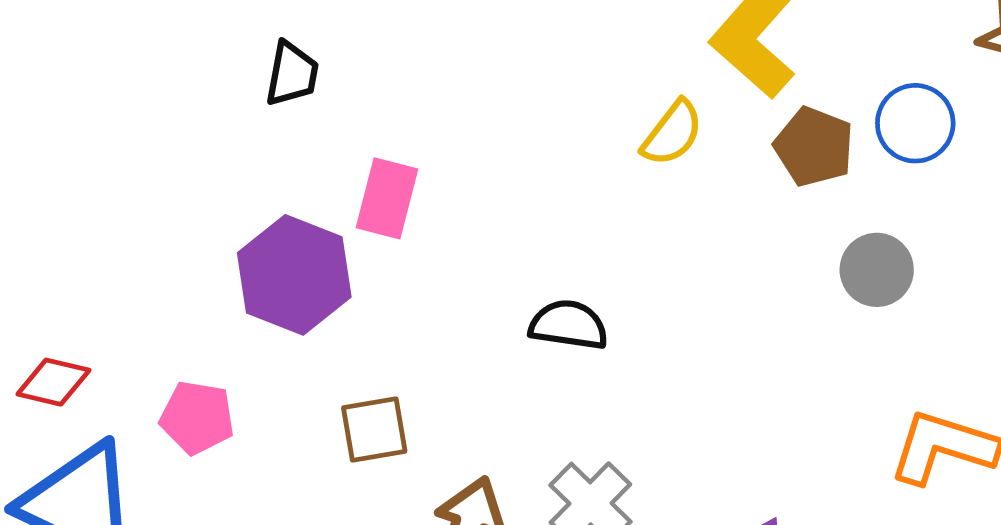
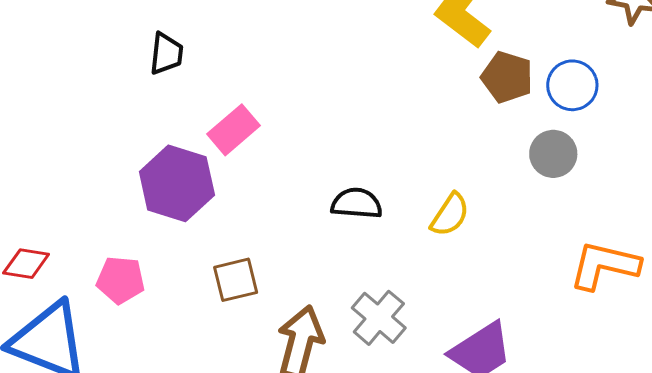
blue circle: (915, 123) -> (572, 85), moved
yellow semicircle: (672, 133) -> (450, 215), moved
pink rectangle: (387, 198) -> (233, 130), turned 39

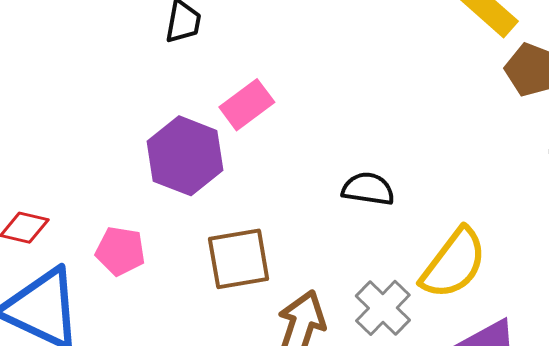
yellow semicircle: (450, 215) -> (454, 263), moved, size x1.6
brown square: (236, 280) -> (239, 259), size x1.4

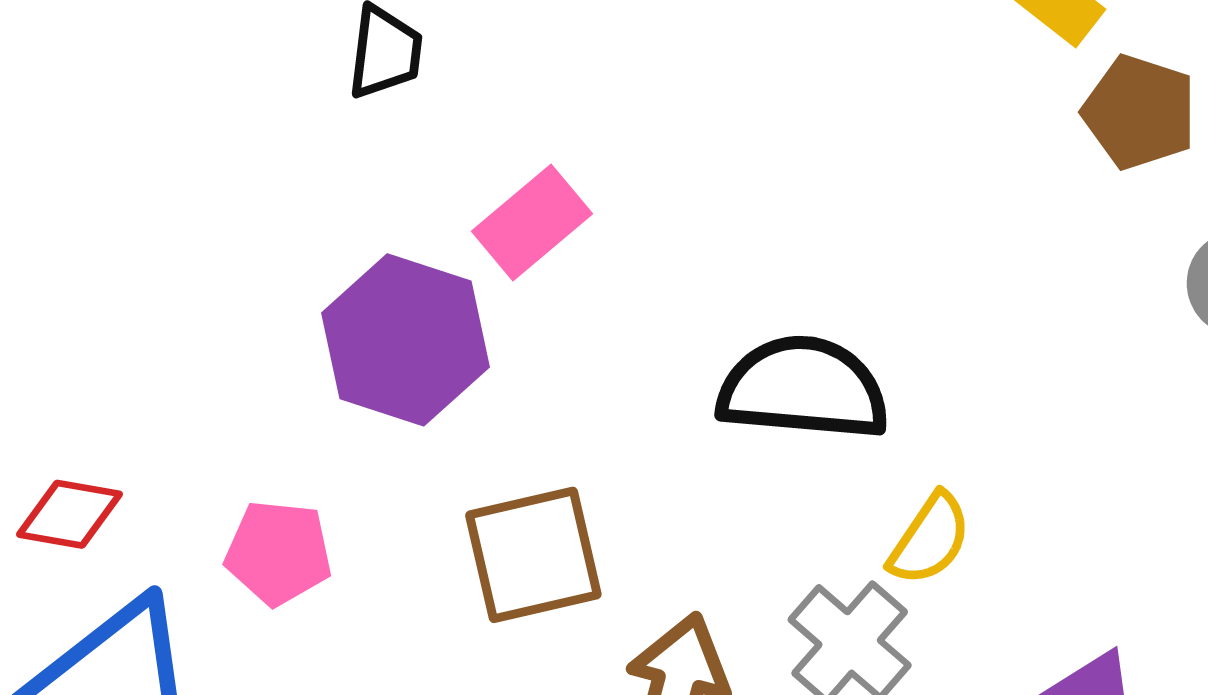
black semicircle: (368, 189) -> (803, 388), size x1.5
yellow semicircle: (454, 263) -> (930, 539), moved, size x0.6

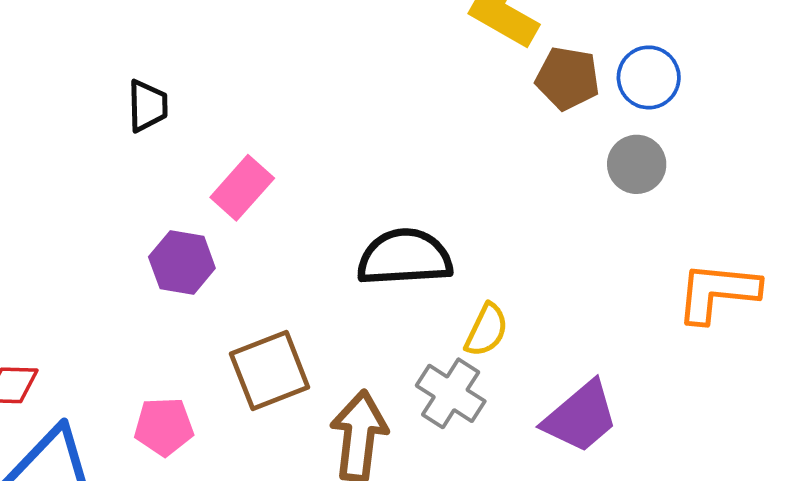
purple hexagon: (406, 340) -> (182, 263), size x0.7
pink pentagon: (278, 553) -> (164, 427), moved

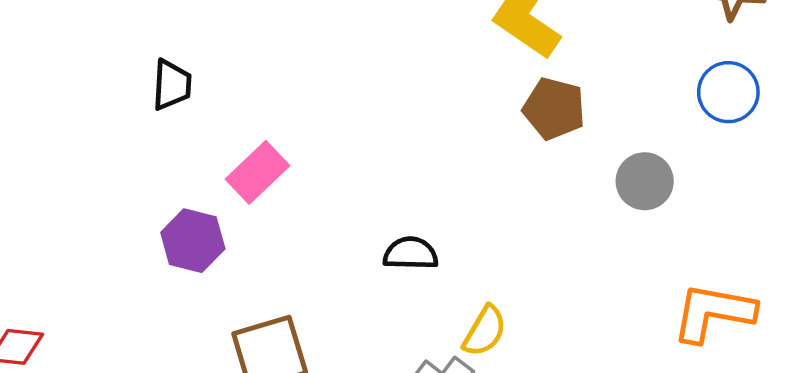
blue circle: (649, 77) -> (728, 92), moved
brown pentagon: (568, 78) -> (554, 109), moved
black semicircle: (405, 257) -> (411, 253), size x0.6

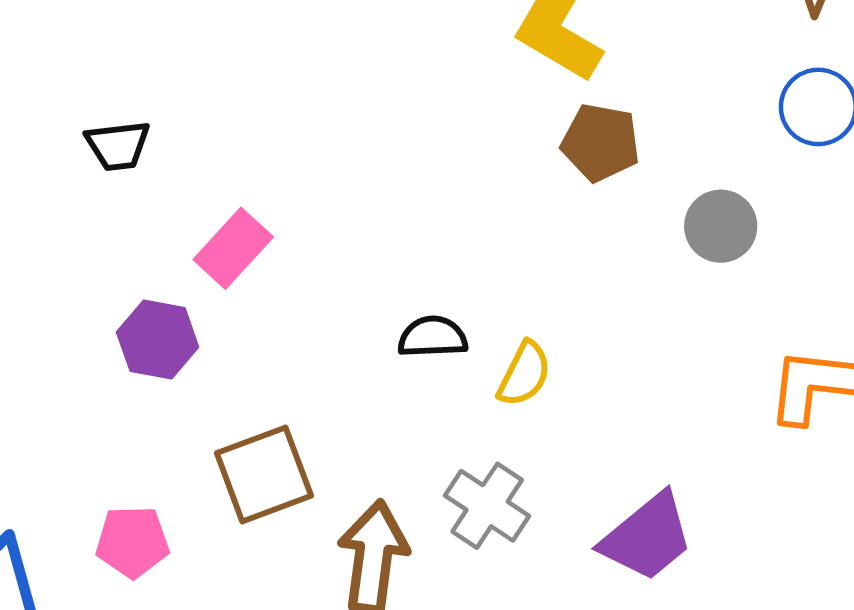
black trapezoid: (172, 85) -> (118, 145), turned 84
yellow semicircle: (485, 331) -> (524, 374), moved

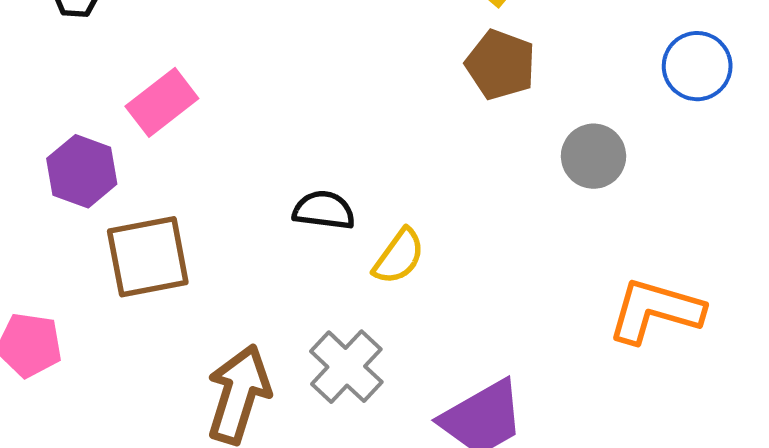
brown square: (264, 474) -> (148, 257), moved

